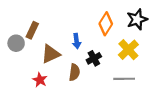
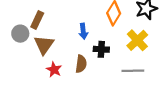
brown triangle: (51, 54) -> (44, 45), moved, turned -30
black cross: (94, 58) -> (101, 49), turned 32
red star: (40, 80) -> (54, 70), moved

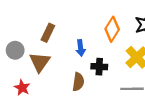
brown rectangle: (37, 20) -> (48, 33), moved
red star: (54, 70) -> (22, 88), moved

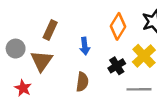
black cross: (99, 67) -> (117, 66), moved, turned -35

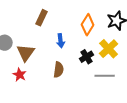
brown rectangle: (50, 30) -> (42, 18), moved
red star: (23, 88) -> (20, 75), moved

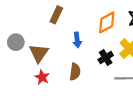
orange diamond: (88, 25) -> (107, 22), turned 30
red star: (20, 75) -> (42, 77), moved

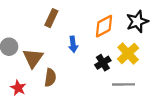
brown semicircle: (75, 72) -> (50, 78), moved
red star: (42, 77) -> (18, 88), moved

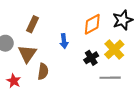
brown rectangle: (51, 18) -> (33, 24), moved

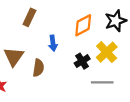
brown rectangle: (33, 24) -> (29, 17), moved
brown semicircle: (43, 71) -> (38, 68), moved

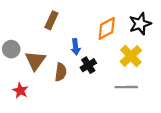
black cross: (82, 61) -> (88, 65), moved

